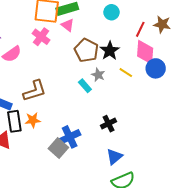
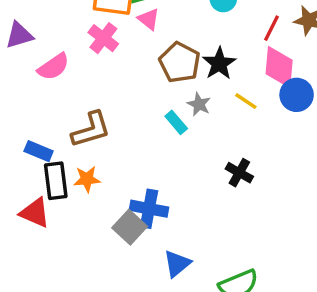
black cross: (109, 124) -> (239, 173), moved, turned -35
blue cross: (70, 137) -> (149, 209), turned 35
blue triangle: (114, 157) -> (177, 264), moved

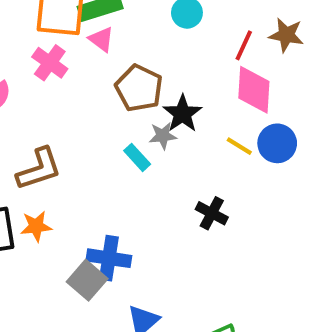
black star: (219, 64) -> (182, 114), moved
blue circle: (297, 95) -> (277, 143), moved
yellow line: (246, 101) -> (239, 146), moved
gray star: (199, 104) -> (163, 136), turned -30

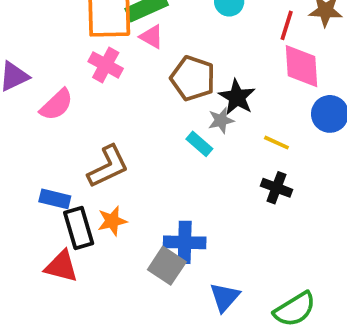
yellow line: (239, 146) -> (276, 143), moved

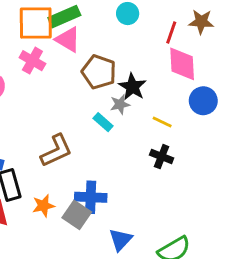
pink triangle: (152, 37) -> (68, 40), size x1.4
brown L-shape: (108, 167) -> (56, 151), moved
orange star: (112, 221) -> (43, 206), moved

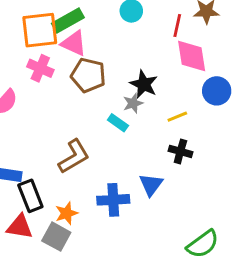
brown pentagon: (99, 72) -> (88, 75), moved
yellow line: (162, 122) -> (177, 117), turned -42
gray square: (77, 215) -> (56, 237), moved
blue triangle: (121, 240) -> (151, 185), moved

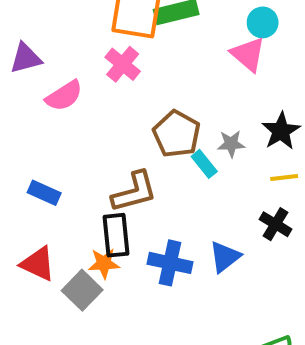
pink triangle: (74, 43) -> (248, 54), moved
brown pentagon: (88, 75) -> (177, 134), moved
black star: (144, 84) -> (281, 131), moved
black rectangle: (30, 196) -> (116, 235), moved

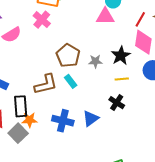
pink triangle: (248, 54) -> (105, 16), turned -42
cyan rectangle: (204, 164) -> (71, 81), moved
black rectangle: (116, 235) -> (21, 106), moved

